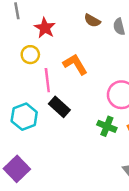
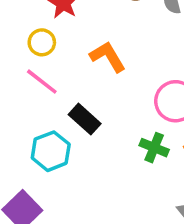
pink line: (47, 80) -> (42, 82), moved, turned -45
cyan hexagon: (24, 117) -> (51, 151), moved

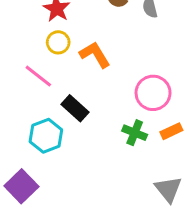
yellow circle: (42, 42) -> (58, 42), moved

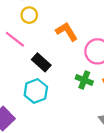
orange L-shape: (95, 55) -> (67, 32), moved
cyan hexagon: (46, 136) -> (36, 91), moved

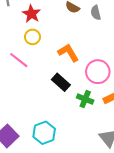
black rectangle: (41, 62) -> (61, 82), moved
cyan hexagon: (36, 91) -> (44, 133), moved

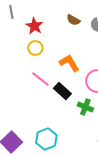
pink line: (19, 60) -> (40, 79), moved

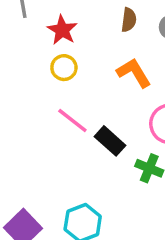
brown semicircle: (73, 20) -> (129, 20), turned -112
orange L-shape: (69, 63) -> (134, 73), moved

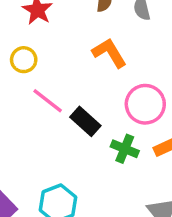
yellow circle: (64, 68) -> (24, 60), moved

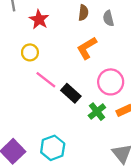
orange L-shape: (109, 53) -> (87, 48), turned -90
green cross: (125, 149) -> (97, 112), turned 30

